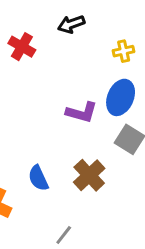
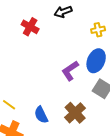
purple L-shape: (82, 112) -> (70, 71), turned 130

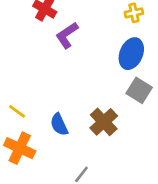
purple L-shape: (70, 71) -> (67, 35), moved

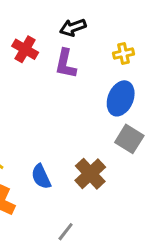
purple L-shape: (67, 35) -> (66, 64), moved, turned -44

